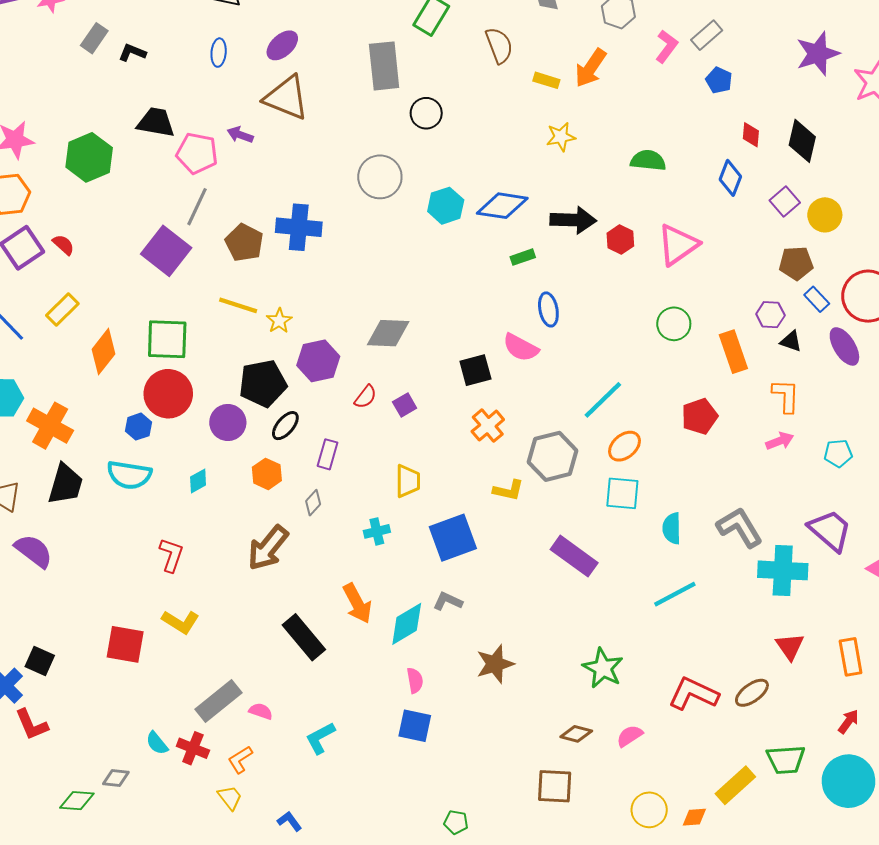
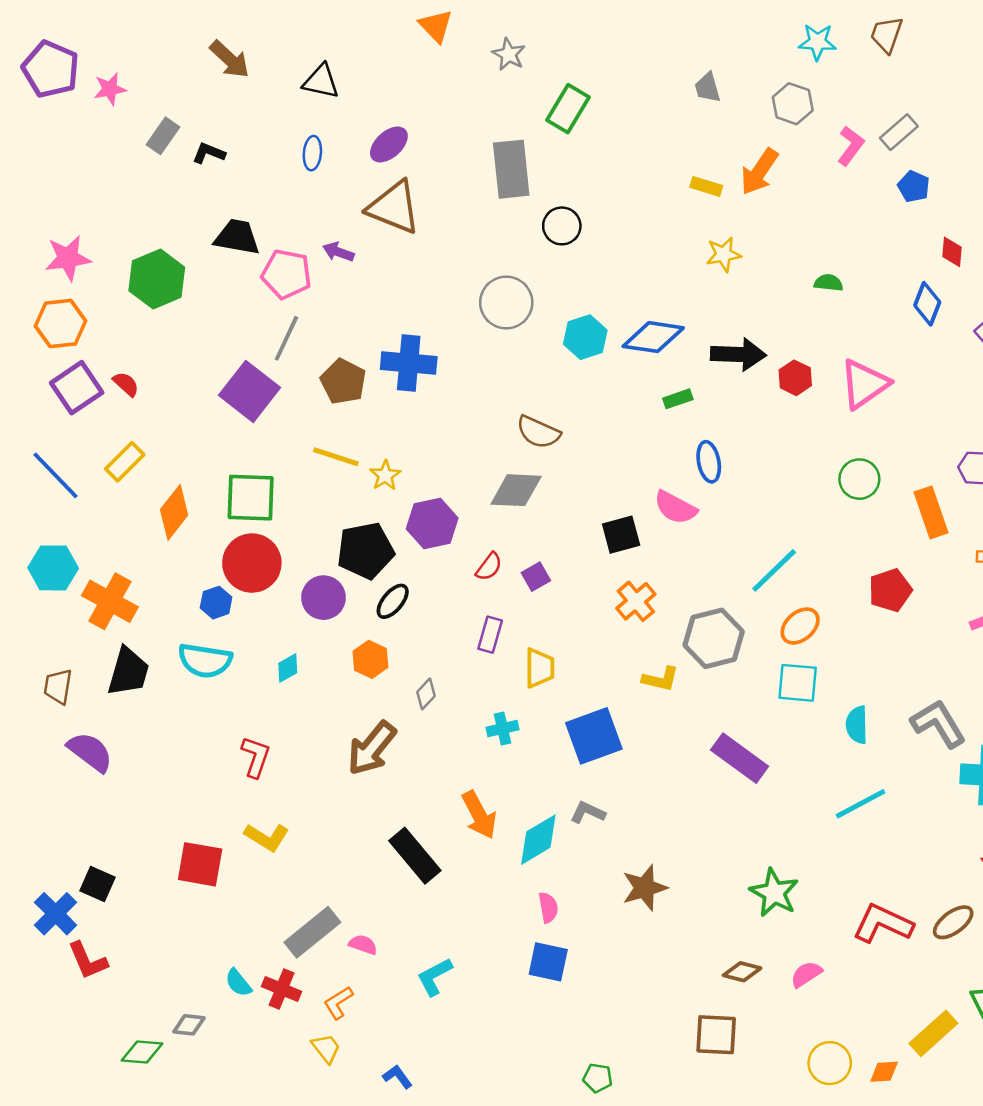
brown semicircle: (499, 45) -> (538, 432), moved, turned 135
green semicircle: (648, 160) -> (828, 283), size x0.7
purple rectangle: (328, 454) -> (490, 635), moved

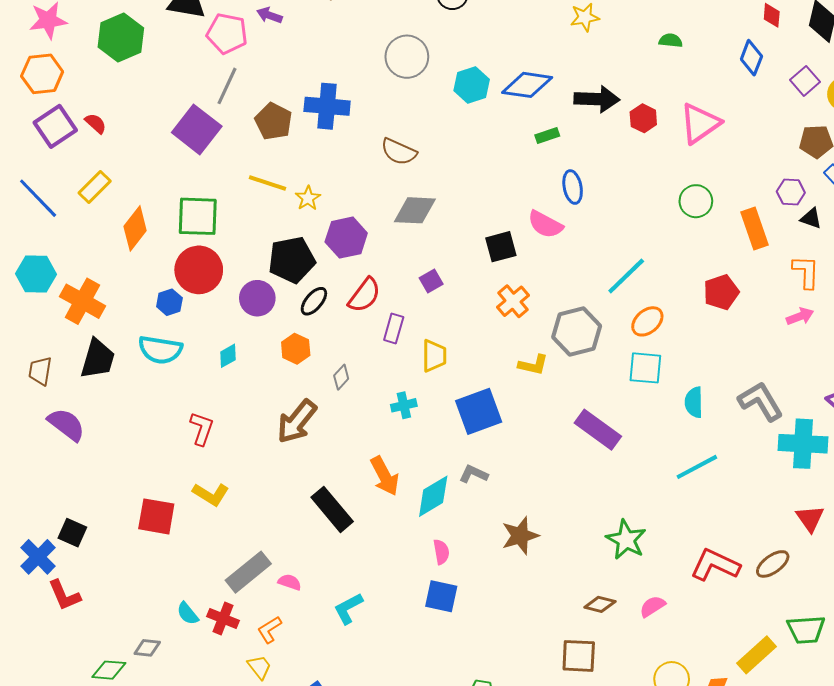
brown semicircle: (538, 432) -> (399, 152), moved
red semicircle: (489, 567) -> (364, 295), moved, size x1.5

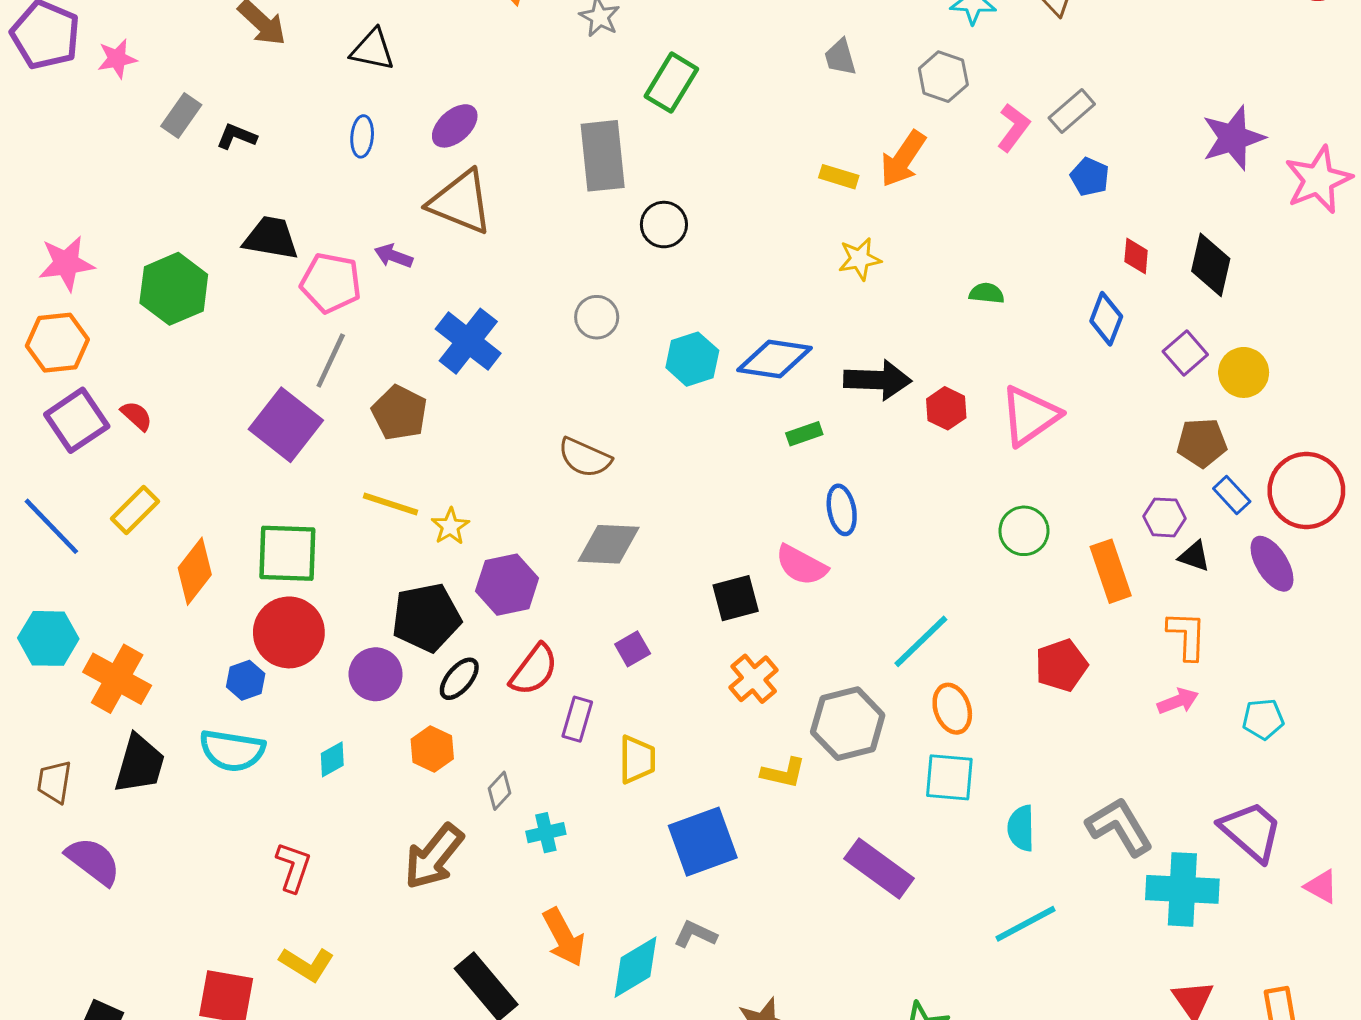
gray circle: (407, 57) -> (597, 317), size x0.7
blue cross: (327, 106) -> (468, 341), moved, turned 33
orange ellipse: (647, 321) -> (952, 709), turned -68
cyan cross: (404, 405) -> (546, 833), moved

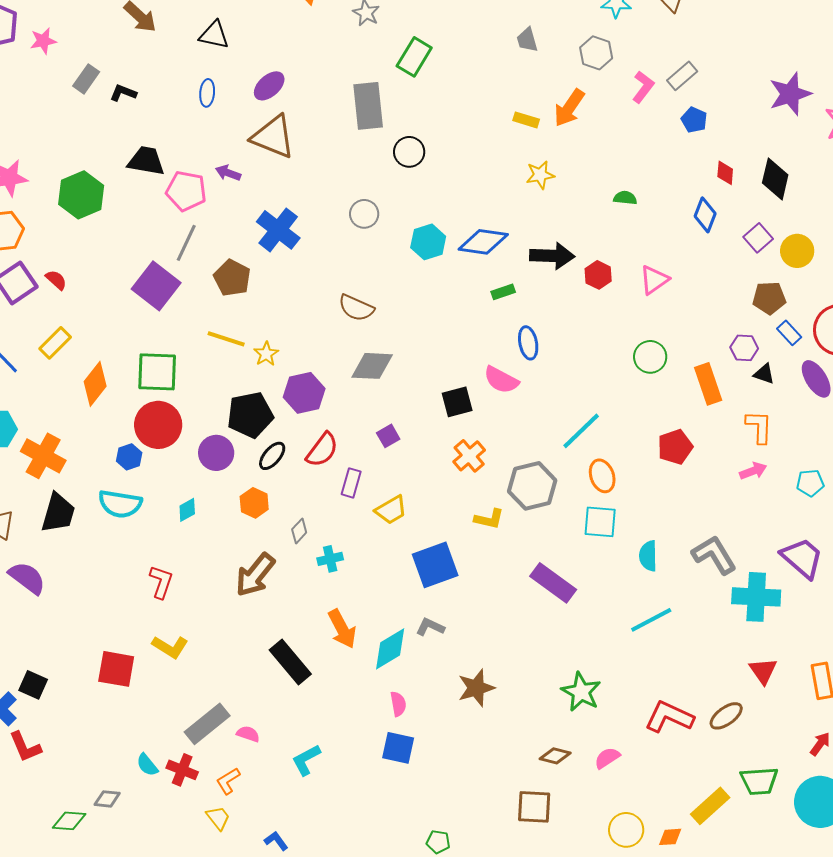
pink triangle: (1030, 416) -> (654, 280), size x0.7
yellow trapezoid: (637, 759) -> (391, 510), turned 60

